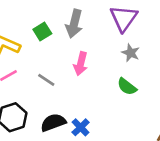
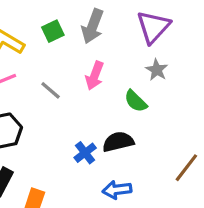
green semicircle: (127, 87) -> (136, 101), moved
black semicircle: (53, 123) -> (118, 142), moved

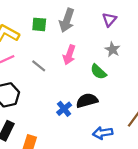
purple triangle: (153, 27) -> (109, 20), size x0.6
green square: (53, 31) -> (39, 24), turned 32
blue arrow: (117, 190) -> (103, 133), moved

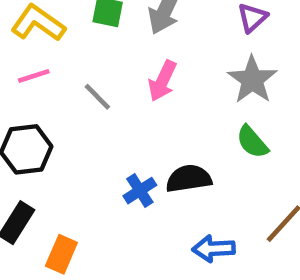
gray star: (112, 50) -> (252, 80), size x1.5
green semicircle: (98, 72) -> (252, 142), moved

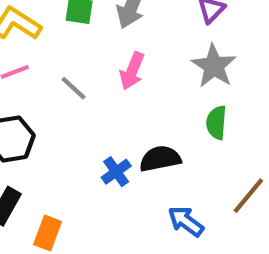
green semicircle: (252, 142) -> (216, 123), turned 48
blue arrow: (214, 249) -> (186, 221), turned 42

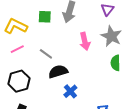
pink arrow: (132, 71) -> (85, 41), moved, turned -30
black semicircle: (160, 159) -> (58, 72), moved

